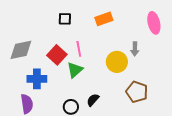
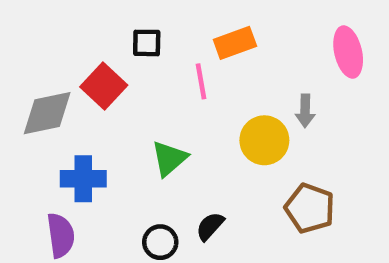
pink line: (79, 49) -> (201, 81), moved
red square: (57, 55) -> (104, 86), moved

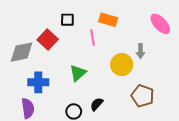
orange rectangle: (235, 43) -> (108, 20), turned 36
pink ellipse: (348, 52) -> (160, 24), turned -30

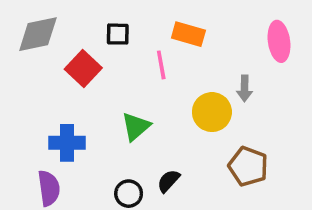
pink ellipse: (160, 24) -> (279, 41), turned 35
gray diamond: (22, 52) -> (38, 34), moved

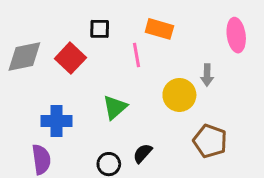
gray diamond: (38, 34) -> (24, 57), moved

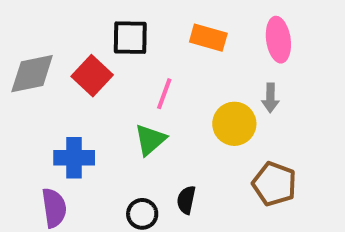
black square: (100, 29) -> (130, 38), size x1.4
pink ellipse: (236, 35) -> (278, 40), moved
pink line: (136, 55) -> (164, 94), moved, turned 30
black semicircle: (143, 153) -> (186, 200), turned -30

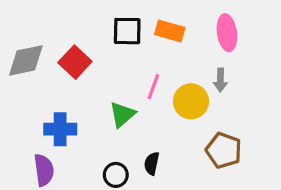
black square: (130, 38) -> (127, 31), moved
pink line: (164, 94) -> (153, 87), moved

